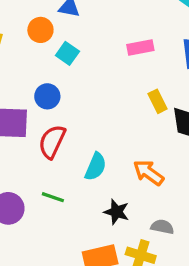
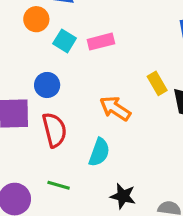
pink rectangle: (140, 47) -> (101, 42), moved
red semicircle: (52, 142) -> (54, 130), turned 144
orange arrow: (149, 173) -> (115, 108), moved

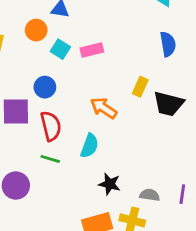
yellow rectangle: (157, 83) -> (140, 87), turned 54
green line: (59, 185) -> (50, 159), moved

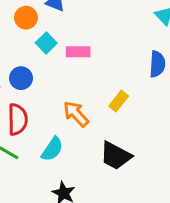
black trapezoid: (168, 104) -> (116, 156), moved

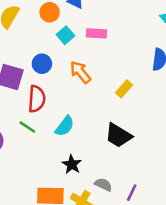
pink rectangle: (78, 52) -> (96, 33), moved
orange arrow: (76, 114) -> (80, 72), moved

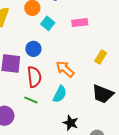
pink rectangle: (96, 33) -> (80, 23), moved
orange arrow: (80, 72) -> (65, 69), moved

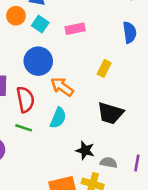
cyan square: (48, 23) -> (40, 24), moved
blue circle: (33, 49) -> (38, 61), moved, size x1.5
black star: (71, 123) -> (85, 150), moved

